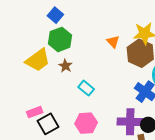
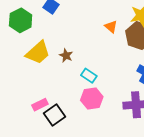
green hexagon: (60, 39) -> (21, 20), moved
pink hexagon: (86, 123) -> (92, 98), moved

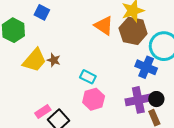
orange triangle: (111, 27) -> (104, 26), size x1.5
brown star: (66, 55) -> (54, 60), moved

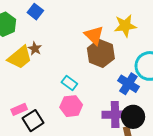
brown hexagon: (133, 31) -> (101, 53), moved
brown star: (54, 60) -> (35, 49), moved
black circle: (156, 99) -> (133, 117), size x1.5

